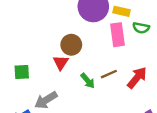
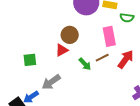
pink rectangle: (118, 35) -> (109, 36), moved
red triangle: (61, 63) -> (62, 50), turned 32

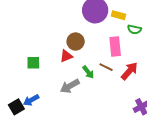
brown line: (102, 58) -> (106, 67), turned 48
gray arrow: (51, 82) -> (70, 86), moved

